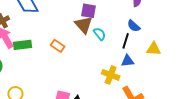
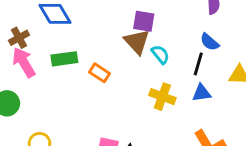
green rectangle: (23, 45) -> (64, 59), moved
yellow cross: (111, 75) -> (162, 97), moved

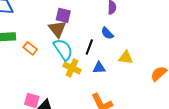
cyan semicircle: (160, 54) -> (63, 49), moved, size x1.6
black line: (198, 64) -> (89, 47), moved

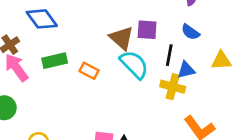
purple square: (63, 15) -> (147, 30), moved
yellow cross: (72, 68) -> (173, 87), moved
blue triangle: (99, 68) -> (186, 70), moved

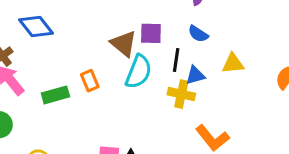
green rectangle: (55, 61) -> (55, 95), moved
cyan semicircle: (134, 64) -> (139, 72), turned 68
orange rectangle: (89, 71) -> (90, 81), turned 42

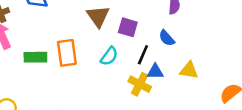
brown triangle: (124, 44) -> (98, 16), moved
cyan semicircle: (139, 72) -> (109, 56), size x0.7
orange rectangle: (90, 81) -> (67, 53), size x1.5

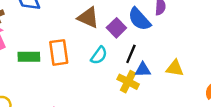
brown triangle: (98, 16) -> (88, 18), turned -30
purple square: (128, 27) -> (116, 28), turned 30
blue semicircle: (167, 38) -> (139, 19), moved, size x1.5

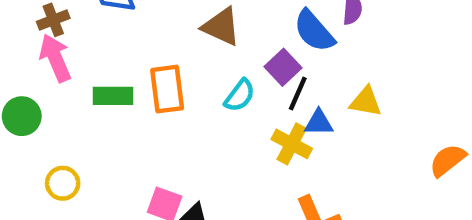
purple square: (116, 28) -> (283, 67), moved
yellow triangle: (175, 68) -> (366, 102), moved

